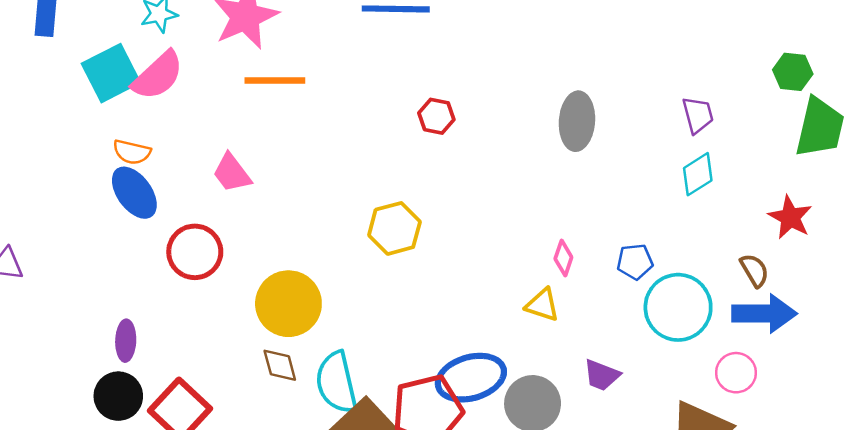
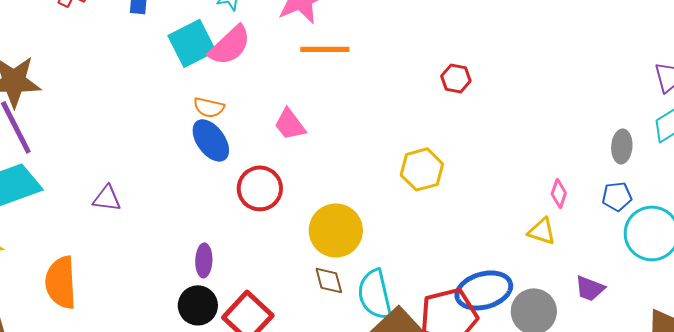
gray ellipse: (577, 121) -> (622, 146), moved, size x0.7

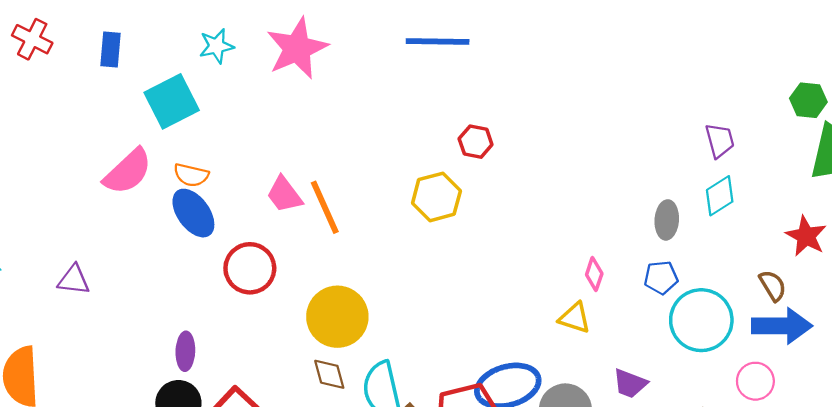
pink semicircle: (230, 45) -> (128, 172), moved
orange line: (325, 49) -> (325, 207), moved, turned 66
yellow hexagon: (422, 169) -> (436, 197), moved

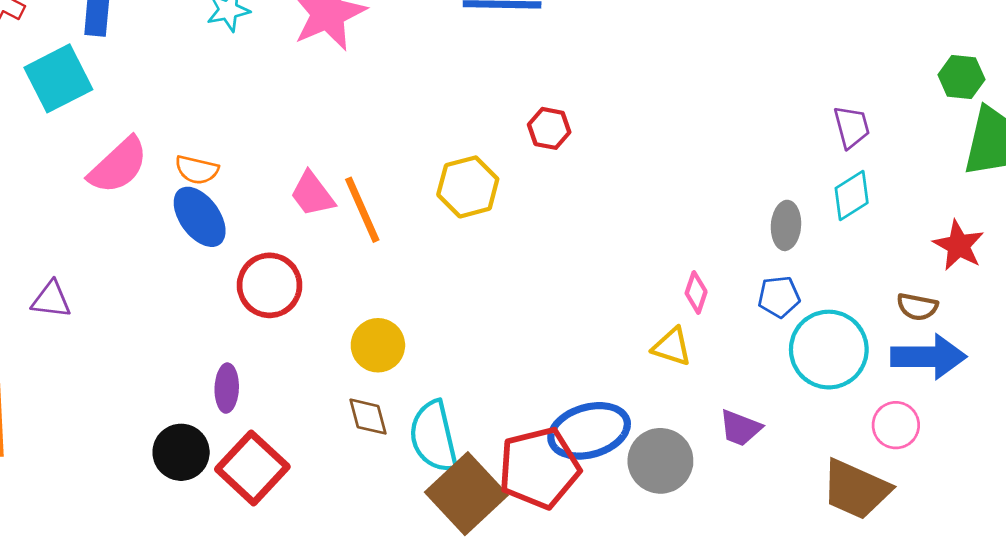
cyan square: (172, 101) -> (58, 78), moved
yellow hexagon: (436, 197) -> (468, 187), moved
brown semicircle: (773, 286) -> (917, 307), turned 132
yellow circle: (337, 317) -> (378, 345), size x0.7
purple ellipse: (185, 351) -> (227, 388), moved

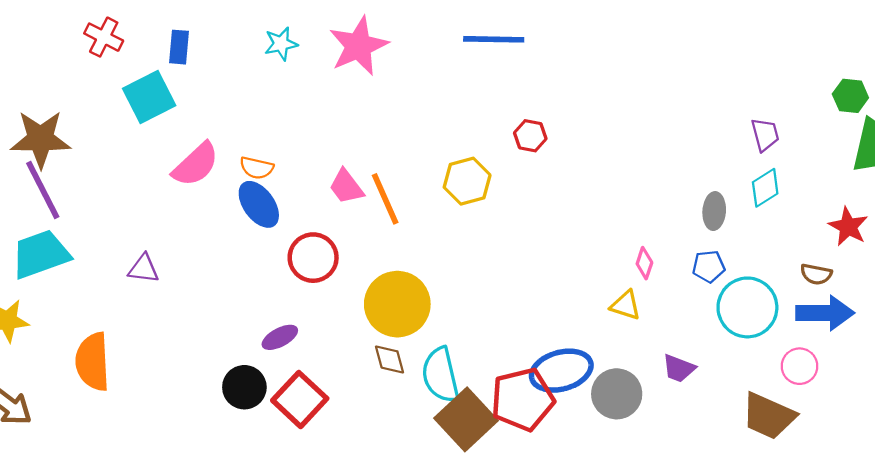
yellow circle: (378, 345) -> (397, 304), size x1.6
purple ellipse: (227, 388) -> (280, 337), turned 60

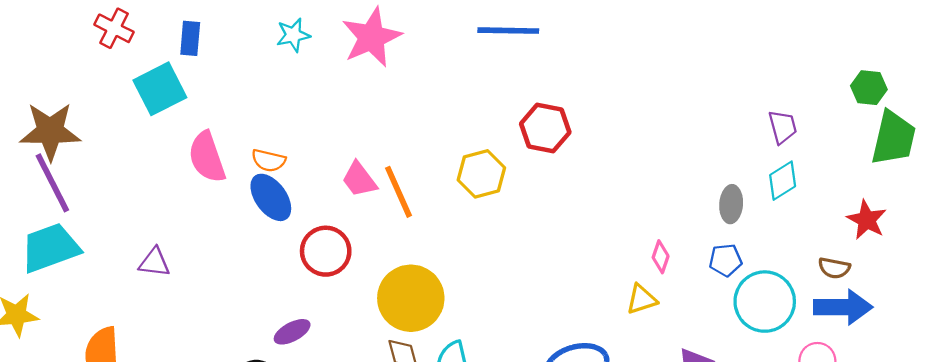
red hexagon: (530, 136) -> (545, 128), size x1.5
pink semicircle: (196, 165) -> (207, 157), turned 114
yellow triangle: (626, 305) -> (642, 299), turned -36

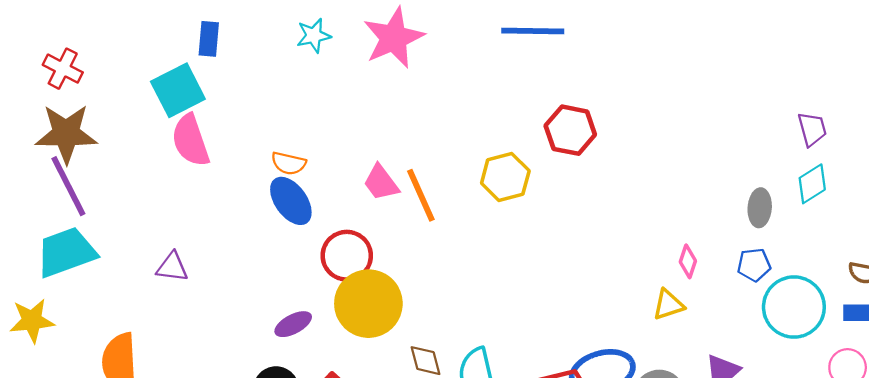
red cross: (114, 28) -> (63, 69), moved
pink semicircle: (207, 157) -> (190, 140), moved
yellow circle: (411, 298) -> (368, 304), moved
purple ellipse: (292, 332) -> (293, 324), moved

